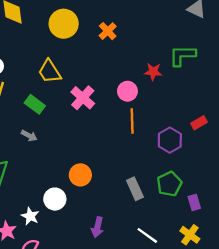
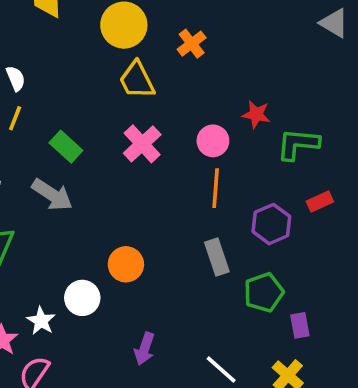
green L-shape: (182, 56) -> (298, 144), moved
yellow trapezoid: (50, 71) -> (137, 80), moved
gray arrow: (29, 136) -> (52, 195), size x1.6
gray rectangle: (135, 189) -> (217, 257), moved

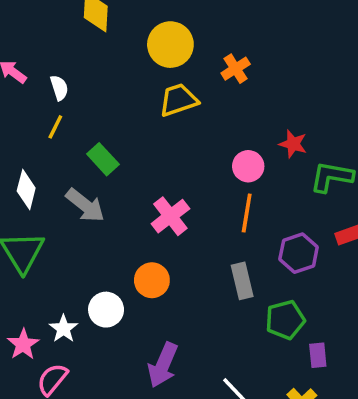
yellow trapezoid: (137, 80) -> (179, 100), turned 93
pink cross: (142, 144) -> (170, 216), moved
purple arrow: (144, 349) -> (163, 365), size x1.4

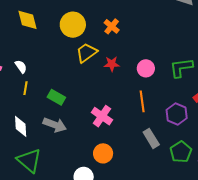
red star: (293, 144) -> (112, 64), moved
pink circle: (248, 166) -> (146, 68), moved

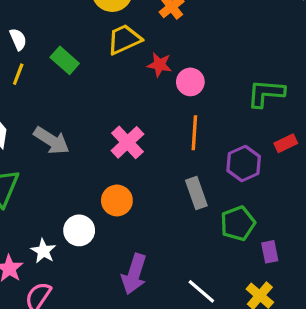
pink circle: (146, 68) -> (190, 82), moved
green rectangle: (56, 97) -> (65, 60), moved

